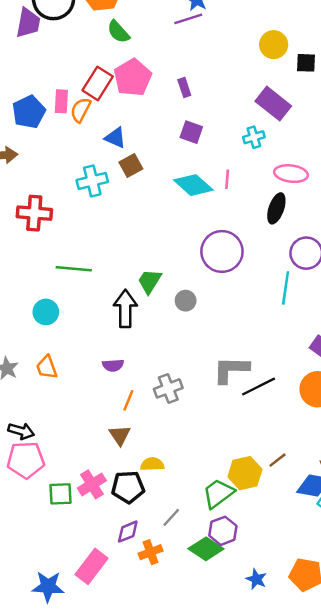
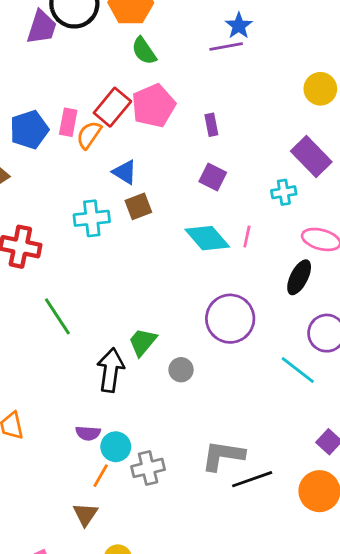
green line: (74, 269) -> (57, 316), turned 44
cyan line: (286, 288) -> (298, 370), turned -68
cyan circle: (46, 312) -> (116, 447), moved

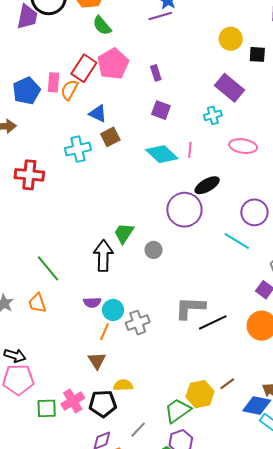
black ellipse: (299, 277) -> (207, 185), moved, turned 40
green line: (57, 316) -> (48, 268), moved

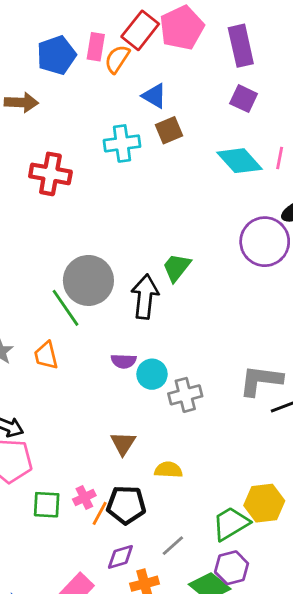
purple rectangle: (156, 73) -> (241, 46), size x1.8
gray circle: (154, 250) -> (88, 280), moved, size x2.0
orange line: (104, 332) -> (100, 513), moved
yellow semicircle: (123, 385) -> (168, 470), moved
pink cross: (73, 401) -> (84, 497), size x0.7

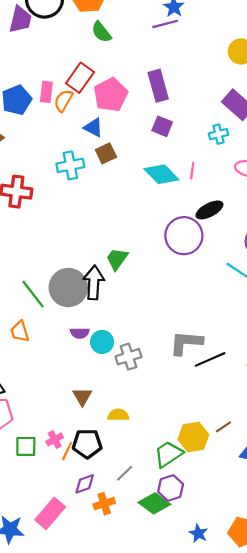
pink pentagon: (182, 28) -> (111, 95), moved
gray circle: (88, 280) -> (68, 288), moved

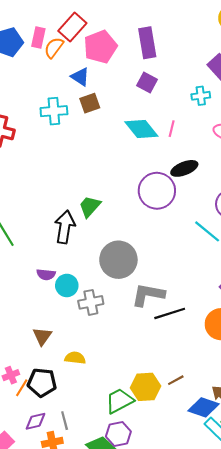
gray circle: (68, 288) -> (118, 260), moved
gray line: (125, 473) -> (65, 421), moved, turned -66

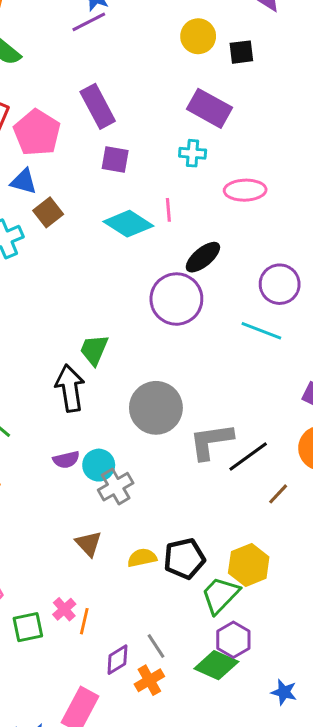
cyan cross: (201, 96) -> (193, 153), turned 30
gray cross: (91, 302) -> (116, 487), moved
brown line: (176, 380) -> (278, 494), moved
black pentagon: (42, 382) -> (184, 559), moved

